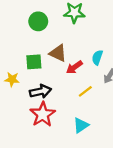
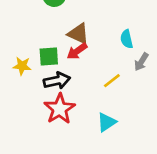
cyan semicircle: (97, 57) -> (127, 39), turned -32
green square: (34, 62) -> (49, 56), moved
red arrow: (74, 67) -> (77, 51), moved

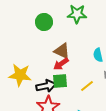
green square: (49, 56) -> (60, 81), moved
yellow star: (22, 66) -> (20, 75), size x1.6

